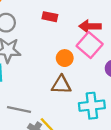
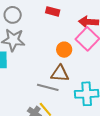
gray line: (19, 109) -> (48, 87), moved

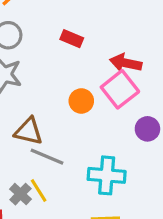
brown triangle: (60, 74) -> (29, 131), moved

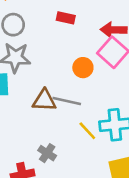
gray line: (47, 157) -> (67, 101), moved
yellow line: (39, 191) -> (87, 131), moved

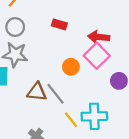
gray line: (67, 101) -> (56, 94), turned 35

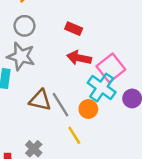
red arrow: (99, 37) -> (79, 58), moved
orange circle: (71, 67) -> (88, 109), moved
cyan cross: (94, 116) -> (102, 88), moved, turned 30

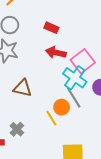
gray line: (60, 105) -> (74, 98), moved
orange circle: (88, 109) -> (62, 107), moved

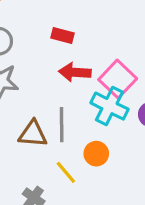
gray line: (74, 98) -> (62, 125), moved, turned 40
yellow line: (51, 118) -> (66, 172), moved

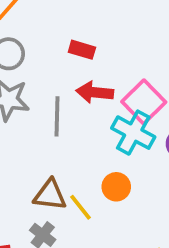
gray line: (62, 125) -> (57, 116), moved
brown triangle: (33, 134) -> (50, 195), moved

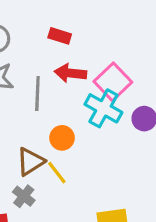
orange circle: (116, 187) -> (62, 138), moved
brown triangle: (50, 195) -> (30, 162), turned -40

